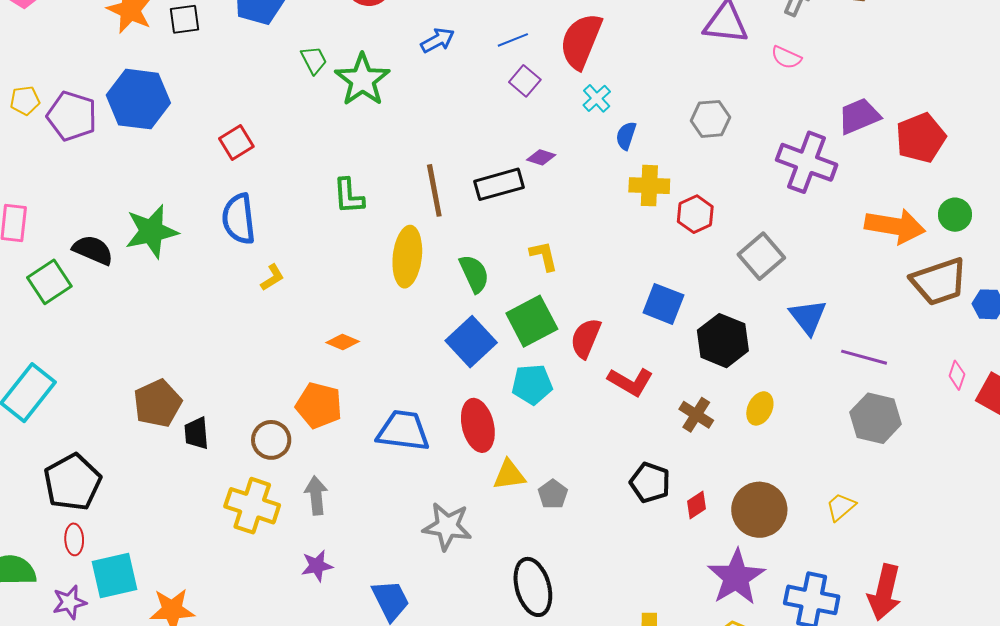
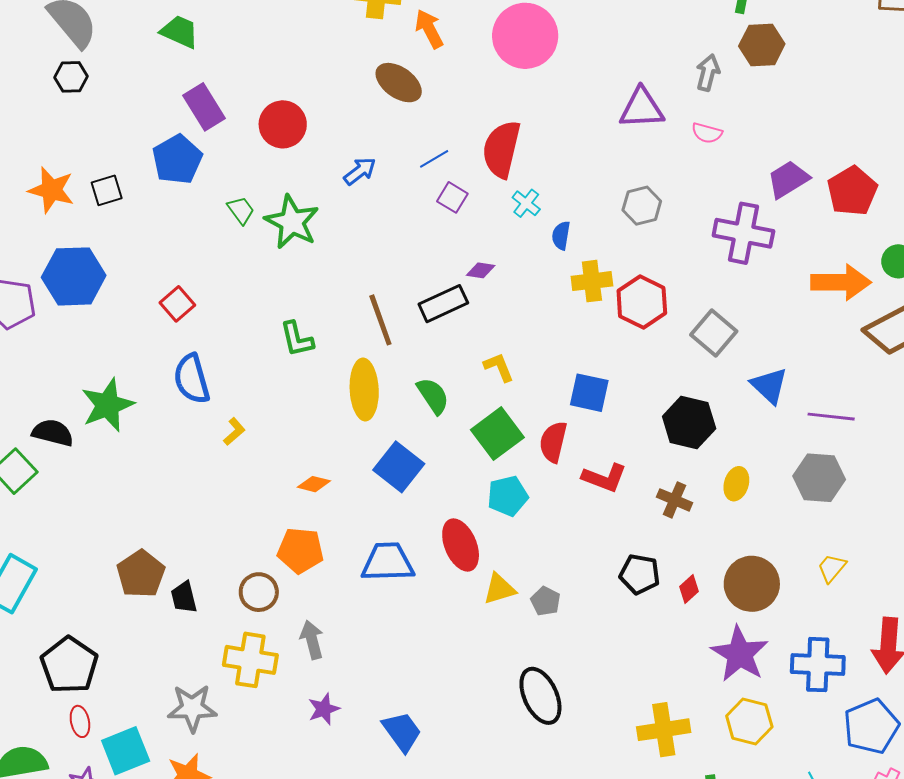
red hexagon: (695, 214) -> (642, 302), size x1.4
blue square: (663, 304) -> (589, 393), moved
blue square: (471, 342) -> (399, 467), moved
gray hexagon: (876, 418) -> (819, 478), moved
gray star: (447, 526) -> (192, 708), moved

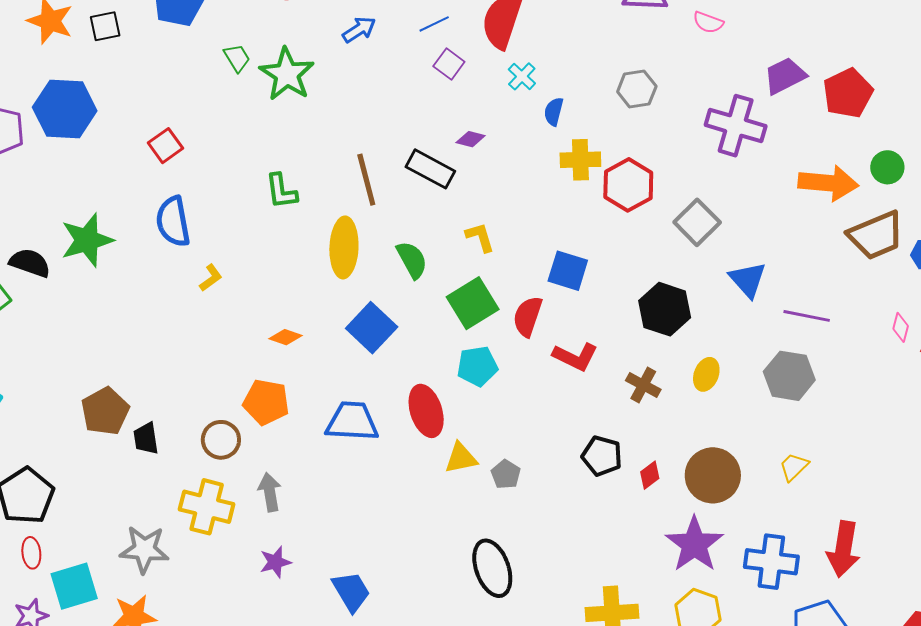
black rectangle: (443, 304) -> (430, 169), turned 48

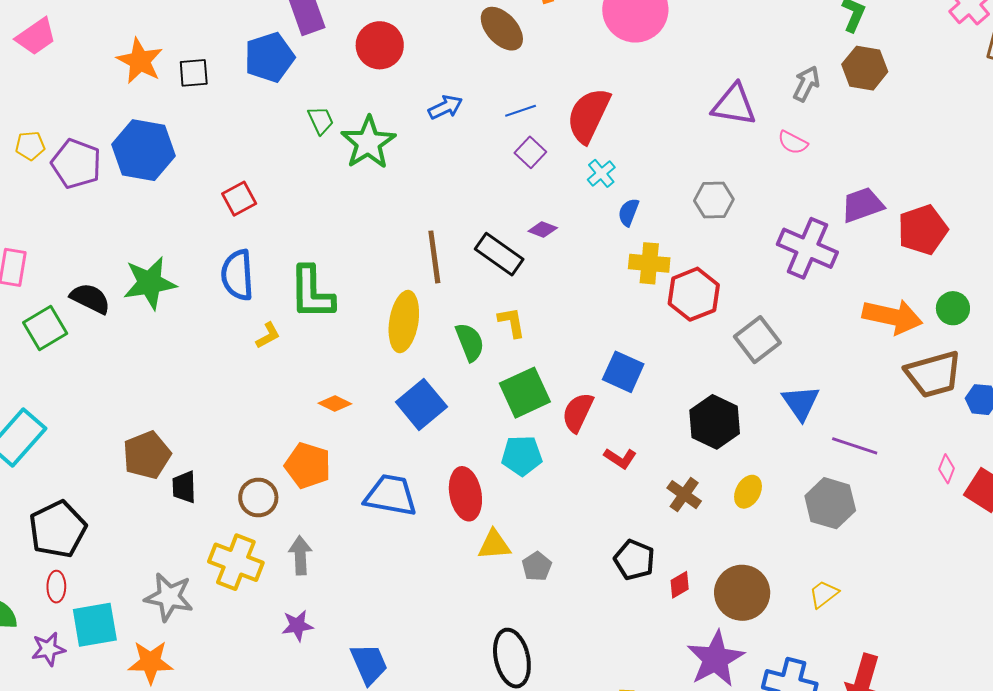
green L-shape: (281, 191) -> (312, 293), moved, size x1.5
yellow L-shape: (480, 237) -> (512, 322), moved
red L-shape: (575, 357) -> (620, 458), size x0.7

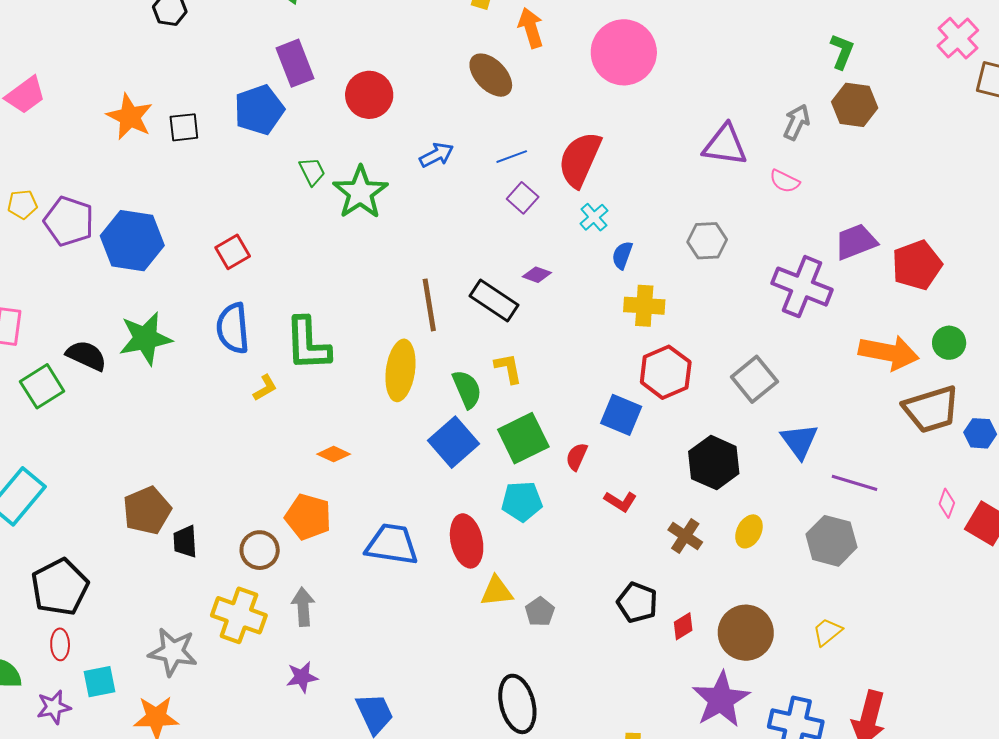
blue hexagon: (144, 150) -> (132, 241), moved
red hexagon: (694, 294) -> (666, 372), moved
blue square: (421, 404) -> (454, 442), moved
red semicircle: (578, 412) -> (577, 457), size x0.7
cyan square: (95, 625) -> (99, 682), size x0.7

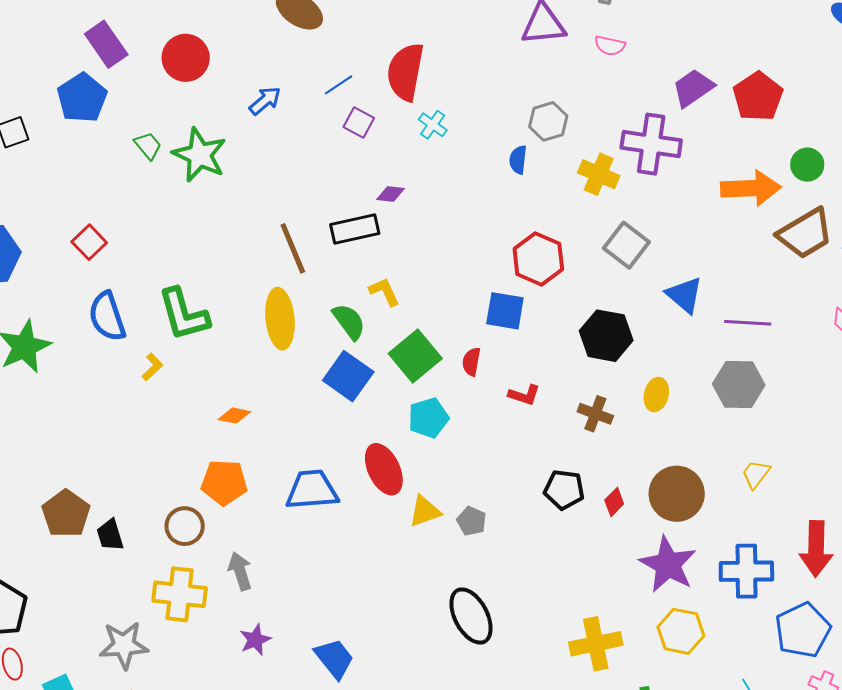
blue semicircle: (622, 255) -> (518, 160), moved
black rectangle: (494, 301) -> (355, 229), turned -33
yellow cross: (644, 306) -> (599, 174), moved, turned 33

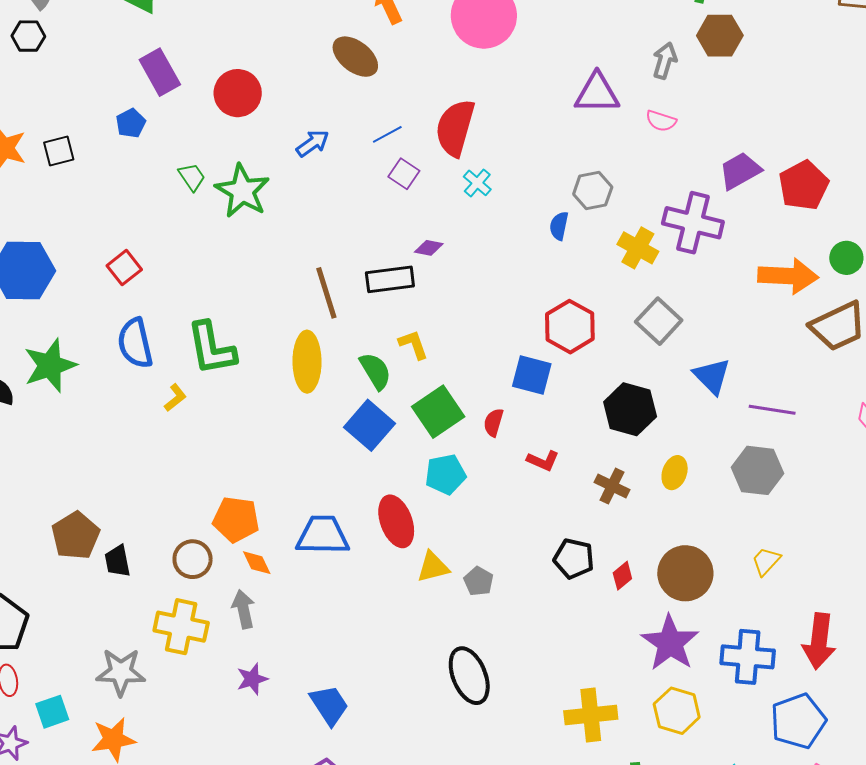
blue pentagon: (82, 98) -> (131, 123), size x0.6
orange diamond: (234, 416) -> (257, 563), moved, turned 48

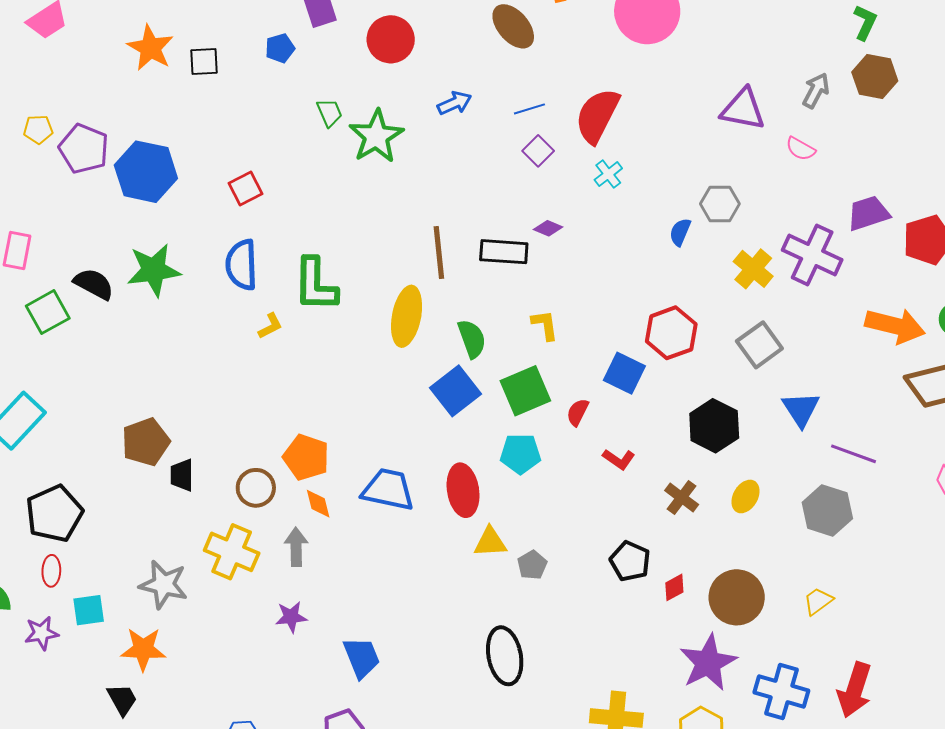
yellow L-shape: (413, 345) -> (545, 325), moved

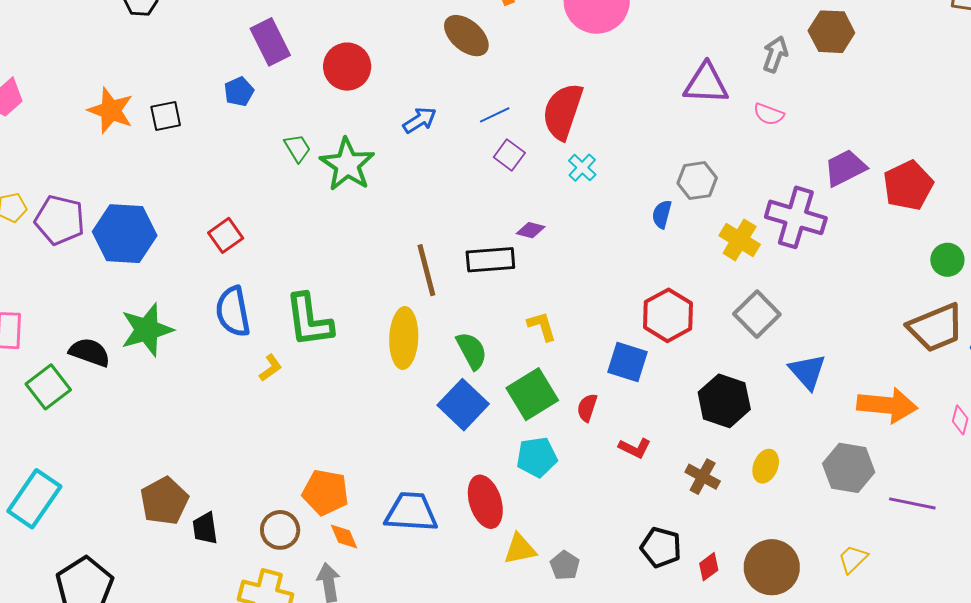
orange arrow: (895, 326) -> (887, 405), moved
purple line: (854, 454) -> (912, 503), moved

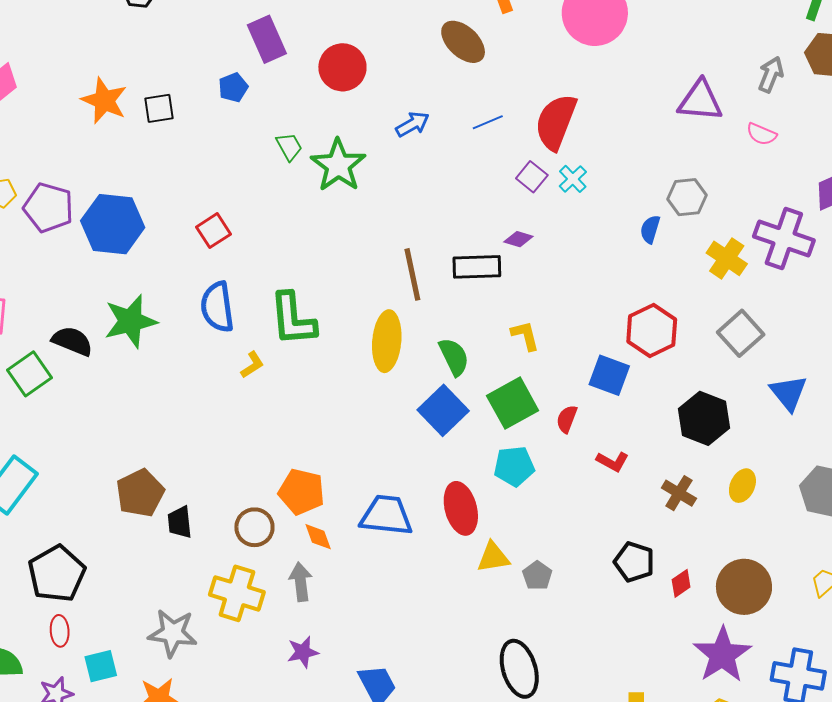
purple square: (509, 155) -> (532, 177), moved

